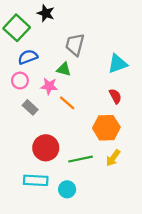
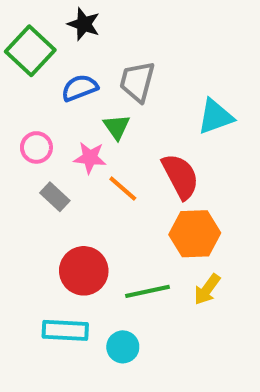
blue semicircle: (28, 57) -> (80, 88), moved
green triangle: (64, 69) -> (117, 127), turned 40
red semicircle: (115, 96) -> (180, 176), moved, size x1.6

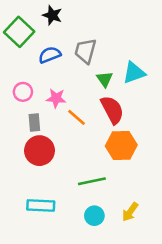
green triangle: (117, 127) -> (105, 79), moved
gray rectangle: (55, 197) -> (34, 122), turned 42
red circle: (84, 271) -> (40, 151), moved
yellow arrow: (207, 289) -> (130, 212), moved
cyan circle: (123, 347) -> (94, 216), moved

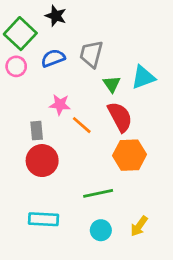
pink circle: (23, 92) -> (16, 66), moved

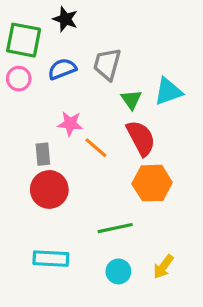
green square: (20, 34) -> (24, 40), turned -32

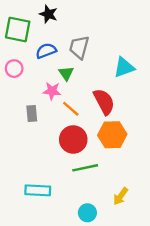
pink circle: (19, 79) -> (14, 69), moved
green triangle: (131, 99) -> (66, 73), moved
red circle: (49, 189) -> (73, 139), moved
cyan circle: (118, 271) -> (87, 213), moved

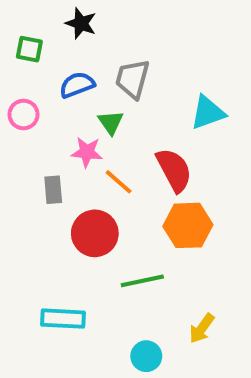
green square: (18, 30) -> (29, 49), size x0.6
red circle: (73, 139) -> (95, 233), moved

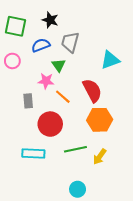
black star: (81, 23) -> (50, 20), moved
green square: (29, 49) -> (16, 26), size x1.5
cyan rectangle: (63, 319) -> (33, 153), moved
yellow arrow: (202, 328) -> (100, 157), moved

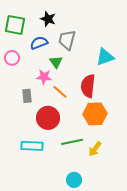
red semicircle: (92, 90) -> (88, 86), turned -145

